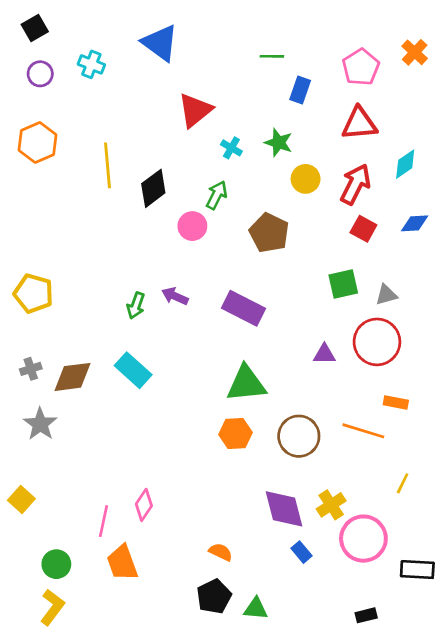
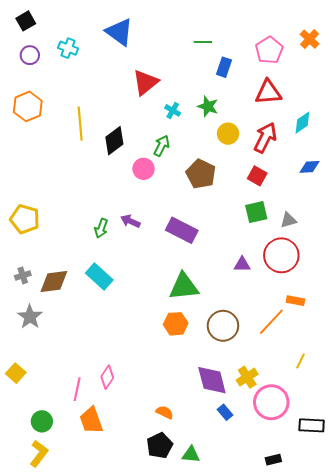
red square: (363, 229) -> (257, 176), moved
orange line: (363, 431) -> (271, 322), turned -64

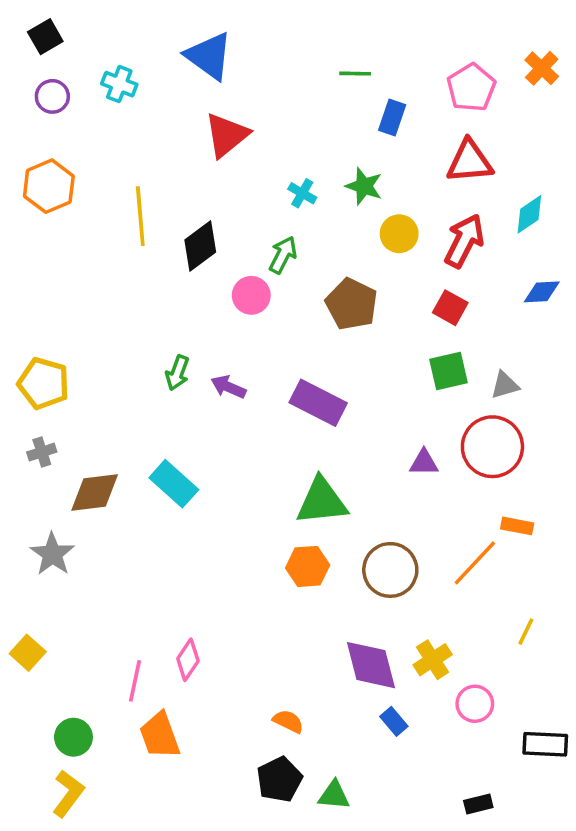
red triangle: (146, 82) -> (227, 135), moved
green arrow: (101, 228) -> (177, 373), moved
gray cross: (23, 275) -> (42, 452), moved
pink circle: (271, 402) -> (475, 704), size x0.6

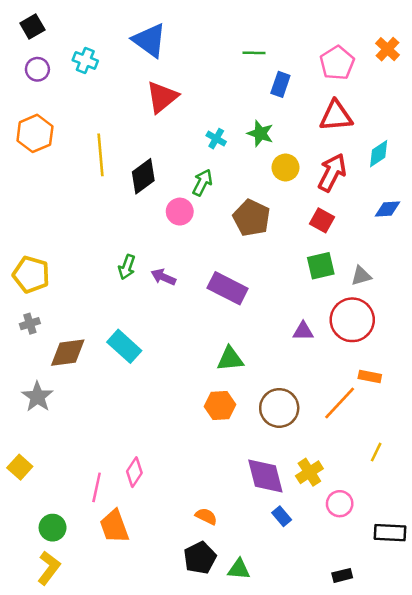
green triangle: (322, 501) -> (230, 359), size x0.7

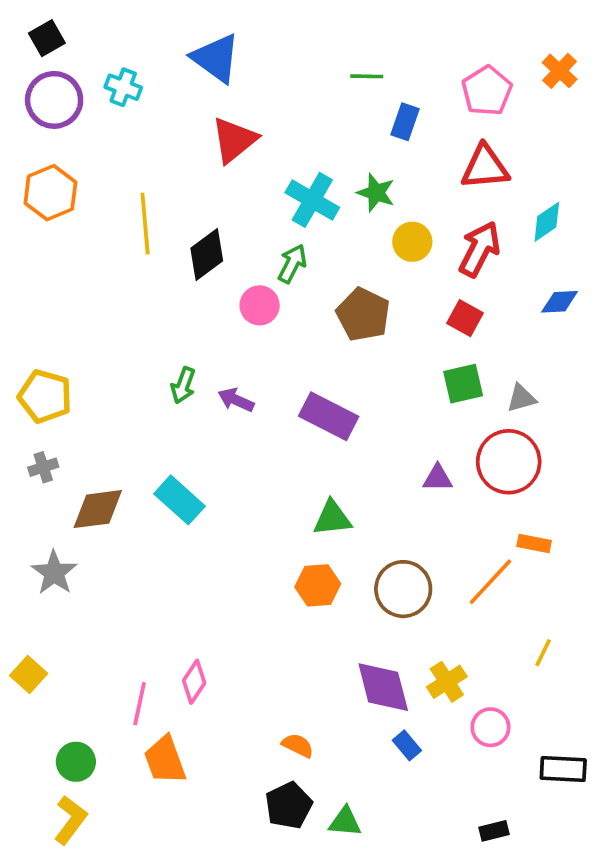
purple circle: (37, 69) -> (54, 100), size x1.6
cyan cross: (216, 139) -> (312, 200), size x1.8

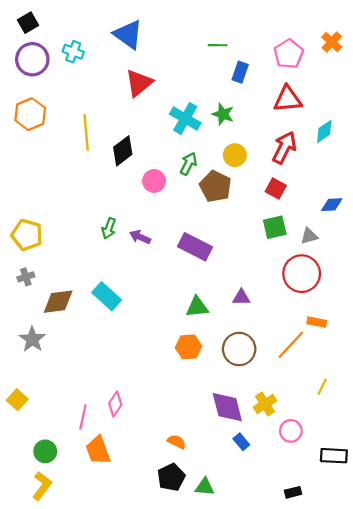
yellow circle: (412, 242) -> (235, 155), moved
green arrow: (292, 264) -> (188, 164), moved
blue diamond: (560, 302) -> (332, 205), moved
purple triangle: (438, 478) -> (241, 297), moved

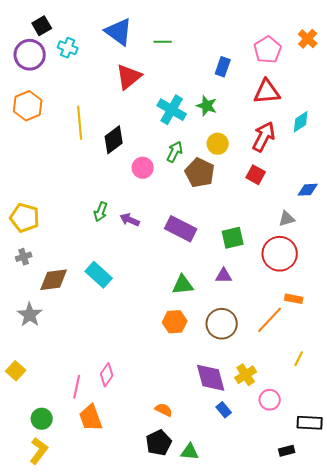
black square: (28, 23) -> (42, 26), moved
green line: (218, 45) -> (163, 42), moved
green square: (275, 227) -> (233, 238), moved
black rectangle: (293, 492) -> (287, 451), moved

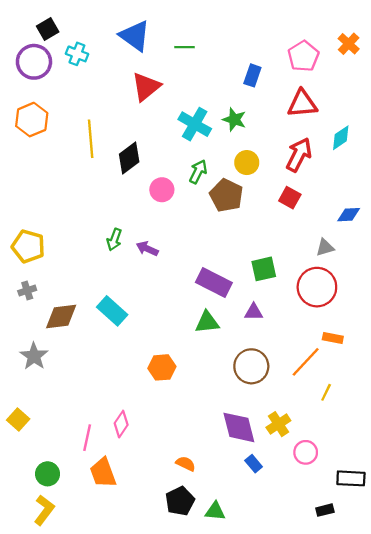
purple rectangle: (181, 229) -> (214, 283), moved
orange hexagon: (175, 322) -> (162, 367), moved
yellow line: (299, 359) -> (326, 392), moved

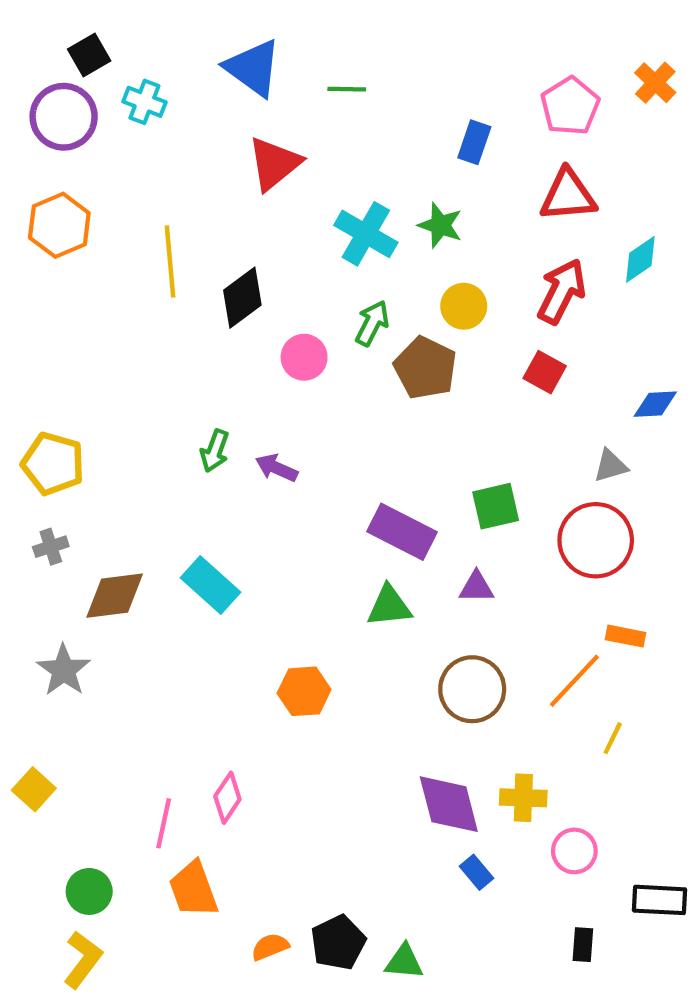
yellow cross: (278, 424) -> (523, 798), turned 35
orange semicircle: (186, 464) -> (270, 947), moved, turned -48
black rectangle: (325, 510) -> (583, 945), moved, turned -72

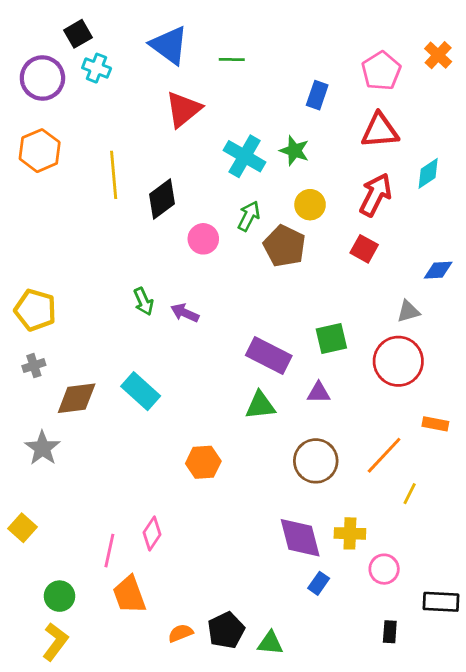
black square: (89, 55) -> (78, 34), moved
green arrow: (215, 451) -> (144, 301), turned -44
orange rectangle: (625, 636) -> (435, 424), moved
blue rectangle: (476, 872) -> (319, 583), turned 75

